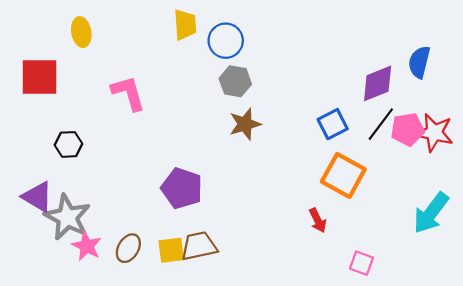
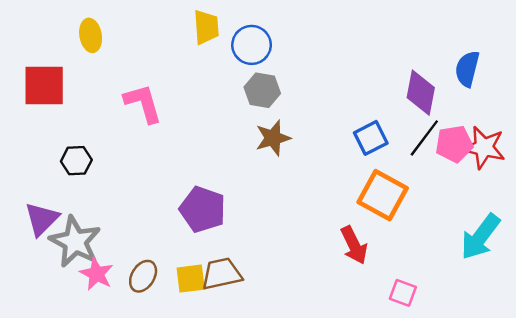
purple diamond: (378, 83) -> (421, 93), turned -57
purple triangle: (37, 197) -> (42, 219), turned 44
red arrow: (318, 220) -> (354, 245), size x1.4

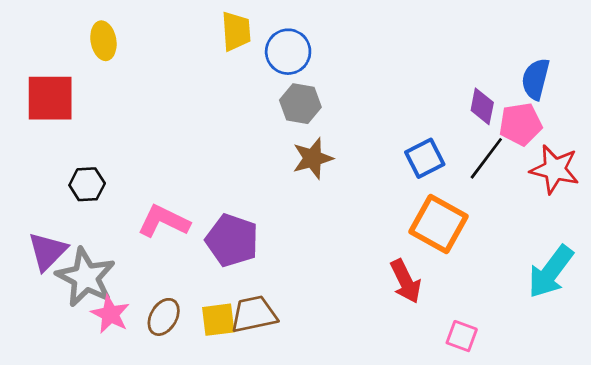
purple diamond: (421, 93) -> (482, 106), size x0.7
pink L-shape: (143, 103) -> (164, 221), moved, turned -48
pink pentagon: (454, 144) -> (521, 124), moved

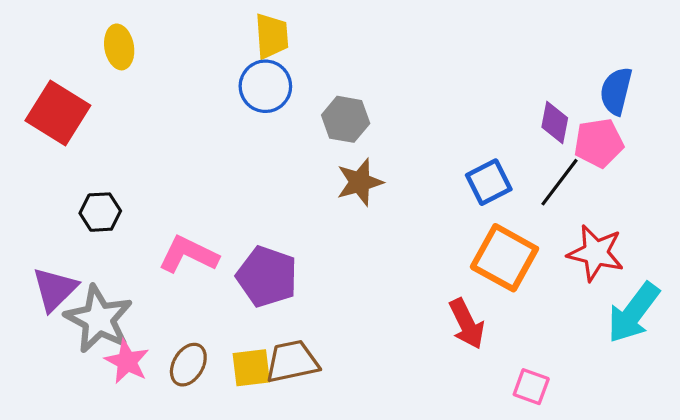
blue circle: (288, 52) -> (265, 86), moved
red square: (50, 98) -> (58, 113), turned 32
red star: (555, 169) -> (596, 253), moved

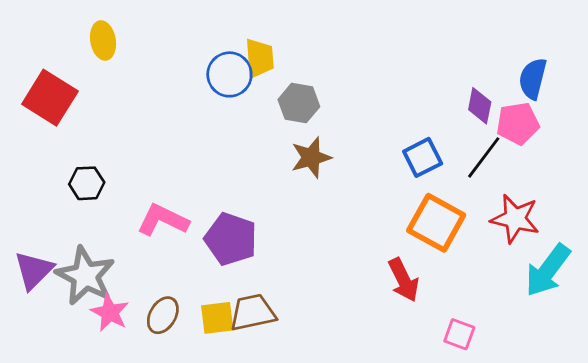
yellow trapezoid: (272, 36) -> (259, 58), moved
purple triangle: (55, 289) -> (34, 270), moved

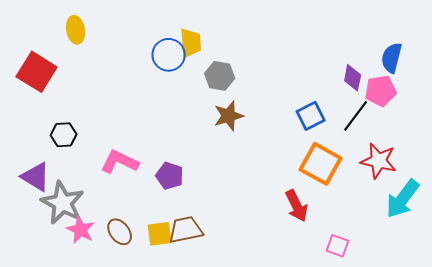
purple pentagon: (231, 239) -> (170, 176), size x0.7
purple triangle: (34, 270) -> (36, 177), moved, turned -44
brown ellipse: (163, 315) -> (120, 232), turned -68

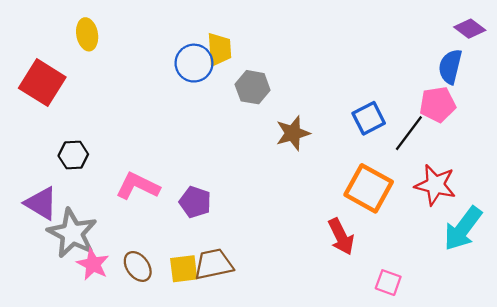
purple diamond: (353, 78) -> (470, 29), moved, turned -64
brown star: (229, 116) -> (293, 133), moved
blue square: (311, 116) -> (369, 118), moved

